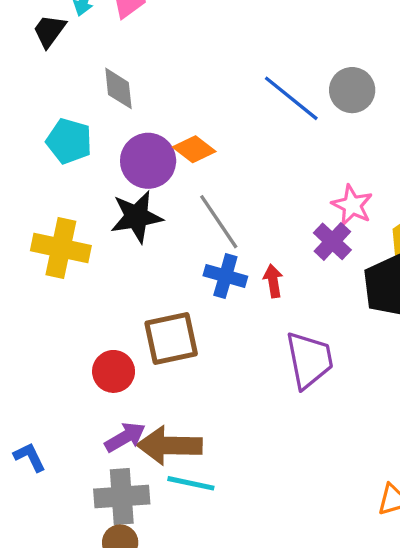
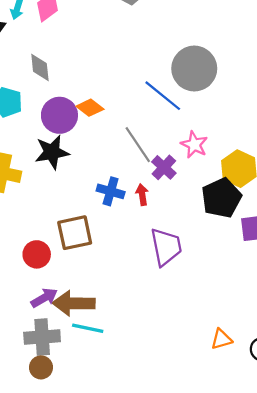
gray circle: (352, 90) -> (194, 69), size x1.5
blue line: (291, 98) -> (163, 96), moved
gray line: (219, 222) -> (138, 145), moved
purple cross: (332, 241) -> (164, 167), moved

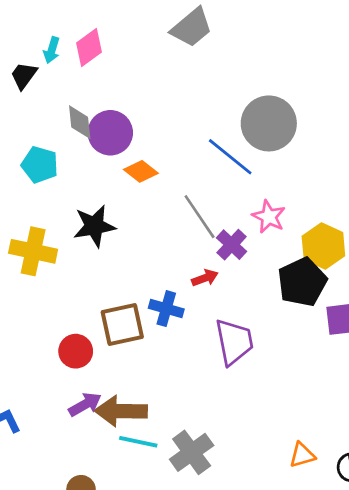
purple circle: (59, 115) -> (110, 133), moved
blue cross: (111, 191) -> (166, 309), moved
red arrow: (142, 195) -> (205, 278), turned 78
gray cross: (42, 337) -> (192, 452), moved, turned -32

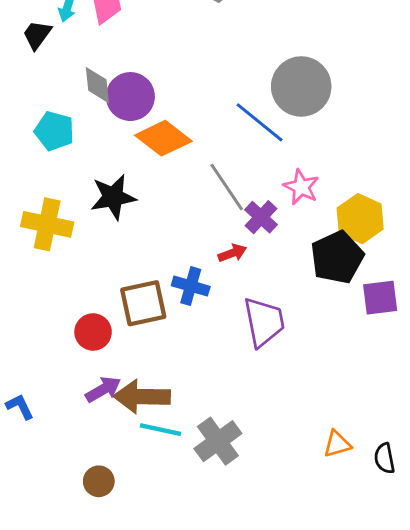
orange diamond: (141, 171) -> (163, 138), size x1.5

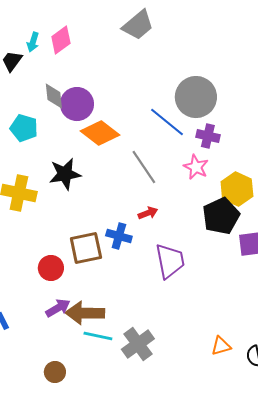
purple cross: (261, 217) -> (208, 136), moved, turned -30

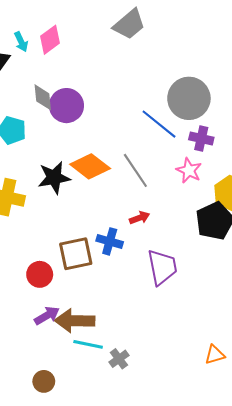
cyan arrow: (33, 42) -> (21, 42), turned -42
orange diamond: (100, 133) -> (90, 166), moved
gray cross: (138, 344) -> (119, 359), moved, size x0.6

